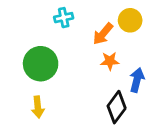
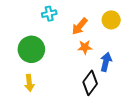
yellow circle: (130, 20) -> (111, 20), moved

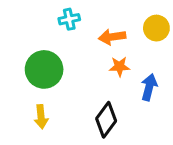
orange arrow: (80, 26) -> (112, 37), turned 42
black diamond: (90, 83) -> (106, 120), moved

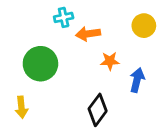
orange arrow: (112, 37) -> (88, 34), moved
yellow arrow: (41, 117) -> (21, 107), moved

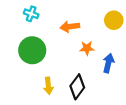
cyan cross: (64, 17) -> (31, 14), moved, turned 32
yellow arrow: (21, 107) -> (48, 86), moved

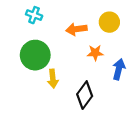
yellow circle: (114, 20) -> (109, 22), moved
yellow arrow: (48, 86) -> (53, 79), moved

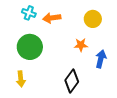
orange arrow: (76, 29) -> (52, 18), moved
yellow arrow: (53, 79) -> (21, 79), moved

